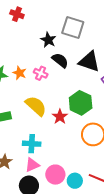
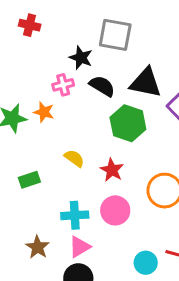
pink cross: (41, 73) -> (63, 85), moved, turned -32
green hexagon: (81, 103) -> (128, 123), moved
yellow semicircle: (36, 106) -> (74, 158), size x0.6
pink circle: (55, 175) -> (115, 210), moved

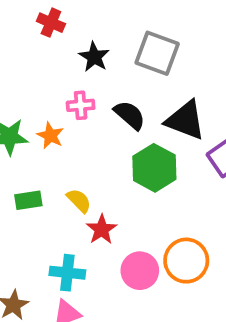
black star: (81, 58) -> (94, 57), moved
red star: (112, 170) -> (102, 229), moved
green rectangle: (29, 180) -> (28, 200), moved
pink circle: (115, 210) -> (140, 271), moved

